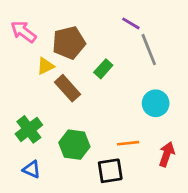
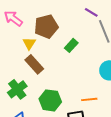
yellow triangle: (45, 66) -> (29, 43), turned -32
brown rectangle: (67, 88) -> (34, 64), moved

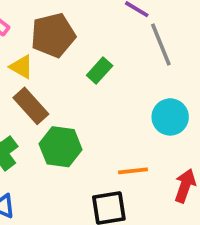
yellow triangle: (29, 43) -> (22, 67), turned -32
green hexagon: (50, 100) -> (61, 147), moved

